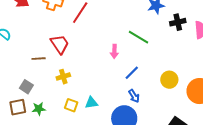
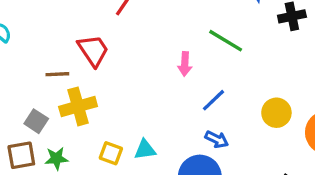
yellow cross: (63, 77) -> (78, 106), moved, size x1.5
blue arrow: (134, 96) -> (217, 139), turned -32

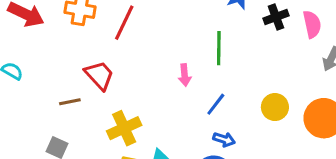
green line: (226, 41) -> (219, 48), turned 68
yellow cross: (78, 106) -> (124, 128), moved

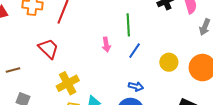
brown line: (70, 102) -> (13, 70), moved
blue line: (216, 104) -> (135, 51), moved

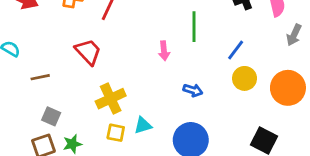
blue line: (135, 51) -> (236, 50), moved
blue arrow: (136, 86) -> (193, 90), moved

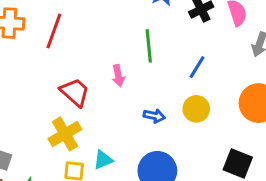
red trapezoid: (88, 52) -> (75, 92), moved
yellow circle: (245, 78) -> (196, 109), moved

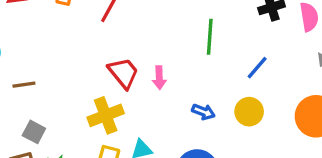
pink arrow: (118, 76) -> (159, 78), moved

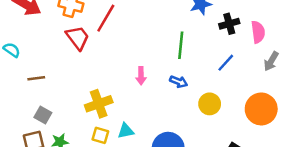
blue line: (257, 68) -> (226, 63), moved
red trapezoid: (123, 73) -> (78, 38), moved
blue arrow: (203, 112) -> (179, 82), moved

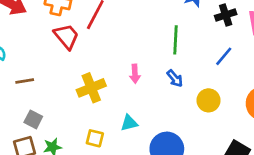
blue arrow: (179, 82) -> (175, 78), turned 30
yellow cross: (99, 104) -> (91, 88), moved
cyan triangle: (126, 131) -> (129, 123), moved

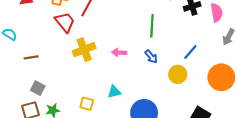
blue line: (224, 56) -> (190, 52), moved
pink arrow: (135, 74) -> (119, 53), turned 96
yellow cross: (91, 88) -> (84, 50), moved

